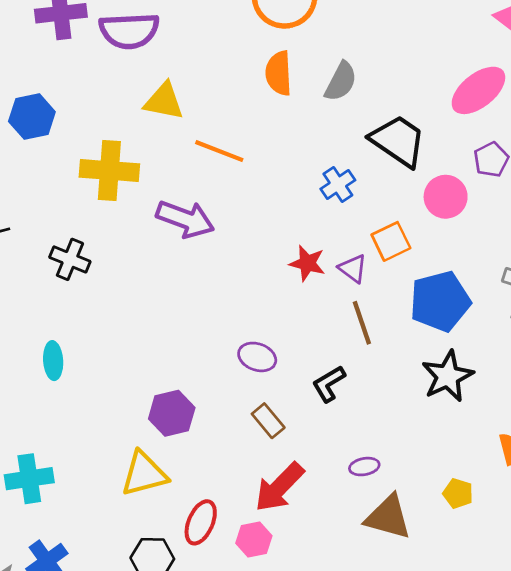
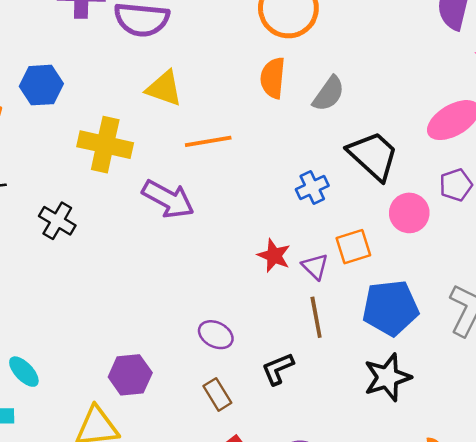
orange line: (219, 151) -> (208, 141), turned -39
cyan ellipse: (53, 361) -> (24, 372), moved, turned -48

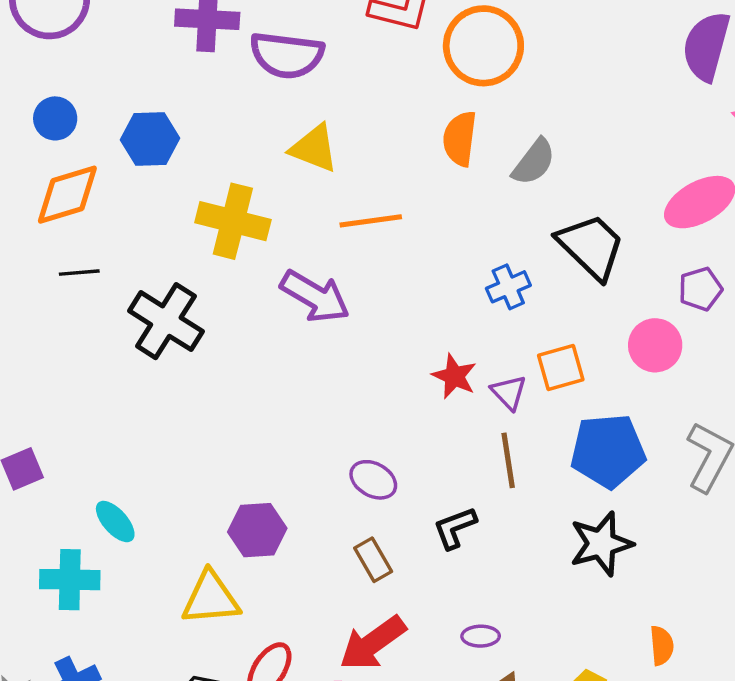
pink circle: (409, 213) -> (655, 345), moved
black cross: (57, 221) -> (166, 321), size x1.5

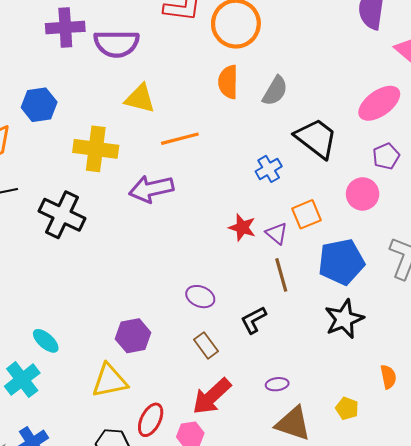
purple arrow: (315, 296) -> (151, 189), turned 144
cyan cross: (70, 580) -> (22, 380), turned -32

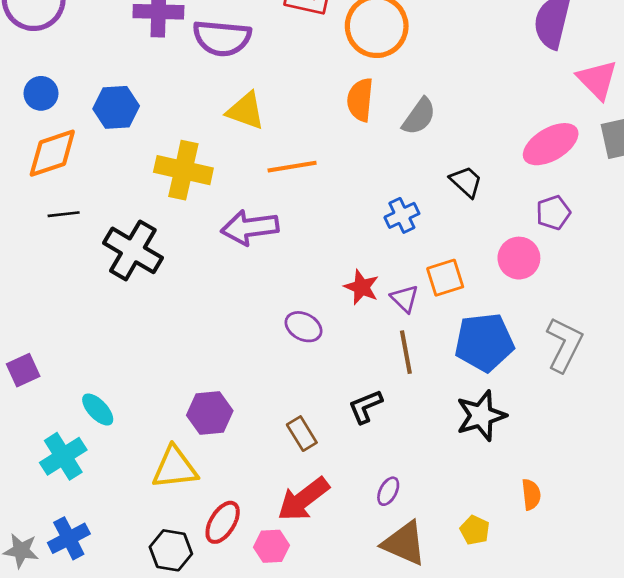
black trapezoid: (316, 138) -> (466, 182), size x0.6
purple ellipse: (200, 297) -> (304, 327), moved
purple ellipse: (277, 384) -> (388, 491), turned -60

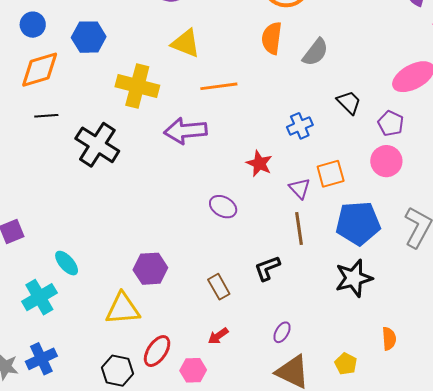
purple pentagon: (553, 213) -> (391, 123), moved, turned -30
red star: (361, 287) -> (259, 164), moved
red arrow: (303, 499) -> (218, 336), size x0.5

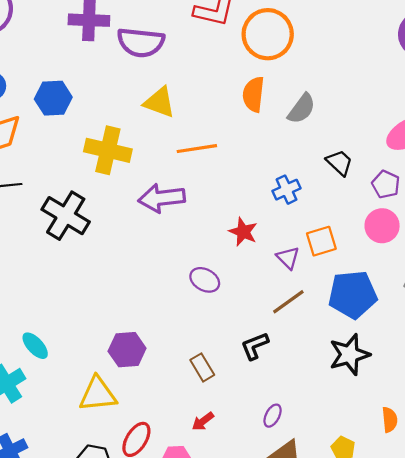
brown line: (299, 229) -> (288, 302), turned 64

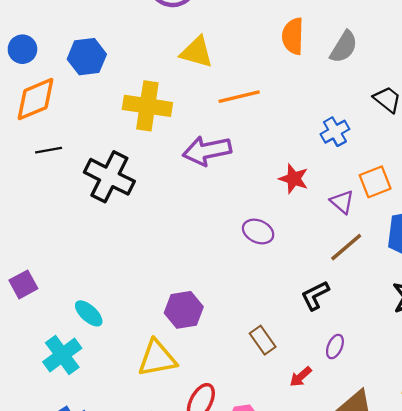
brown rectangle: (202, 367) -> (263, 340), moved
purple ellipse: (273, 416) -> (335, 347), moved
red arrow: (203, 421) -> (301, 377), moved

